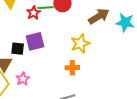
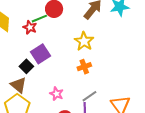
black square: (18, 49) -> (26, 66), turned -32
pink star: (23, 79) -> (57, 94), moved

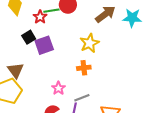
black square: (26, 66) -> (29, 37), moved
pink star: (57, 94) -> (58, 88), moved

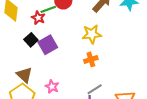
yellow star: (89, 43) -> (92, 34), turned 30
pink star: (58, 88) -> (52, 87), moved

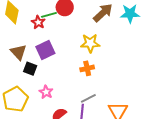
black square: (31, 40) -> (30, 69), moved, turned -32
brown triangle: (24, 75) -> (18, 52), moved

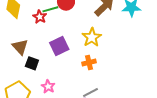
yellow star: (90, 43) -> (92, 37), turned -30
purple square: (45, 50) -> (59, 46), moved

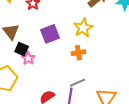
pink star: (48, 87) -> (28, 58), moved

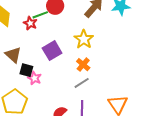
orange cross: (78, 53) -> (83, 65), turned -32
gray line: (78, 83) -> (82, 83), moved

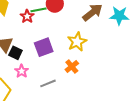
black square: (26, 70) -> (15, 53), moved
gray line: (82, 83) -> (48, 83), moved

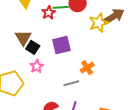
yellow star: (77, 42) -> (99, 23), moved
gray line: (48, 83) -> (71, 83), moved

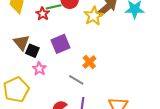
gray line: (71, 83) -> (76, 80), turned 56

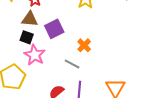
brown triangle: (21, 43) -> (30, 19), moved, turned -42
pink star: (39, 69) -> (35, 55), size x1.5

